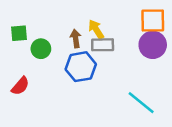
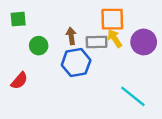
orange square: (153, 20) -> (112, 19), moved
yellow arrow: (96, 29) -> (115, 38), moved
green square: (19, 33) -> (18, 19), moved

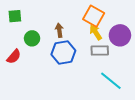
orange square: (112, 19) -> (94, 16), turned 30
gray rectangle: (97, 42) -> (100, 51), moved
red semicircle: (19, 81) -> (14, 57), moved

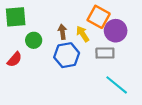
green square: (15, 16) -> (16, 17), size x1.5
yellow arrow: (96, 32) -> (83, 34), moved
purple circle: (120, 35) -> (116, 31), moved

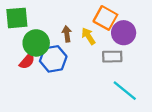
green circle: (34, 40) -> (36, 43), size x1.5
blue hexagon: (67, 55) -> (53, 59), moved
red semicircle: (15, 59) -> (27, 61), moved

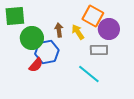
red semicircle: (27, 61) -> (36, 65), moved
cyan line: (125, 91) -> (89, 74), moved

